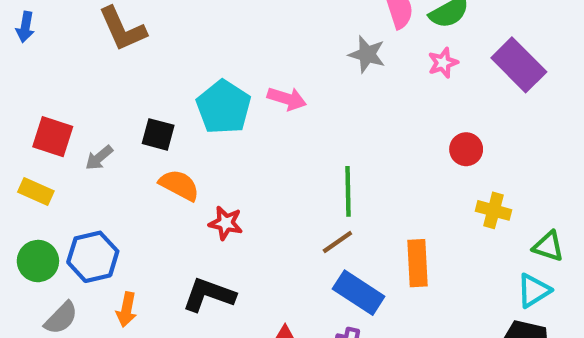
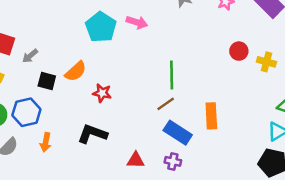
black square: (158, 134) -> (47, 81), moved
orange semicircle: (179, 185) -> (76, 71), turned 110
yellow cross: (494, 210) -> (266, 62), moved

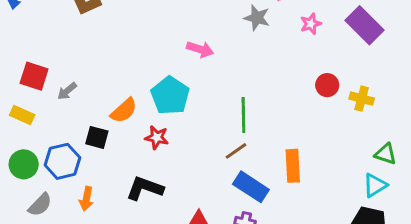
cyan pentagon: (101, 27) -> (170, 96), moved
black square: (47, 81) -> (97, 137), moved

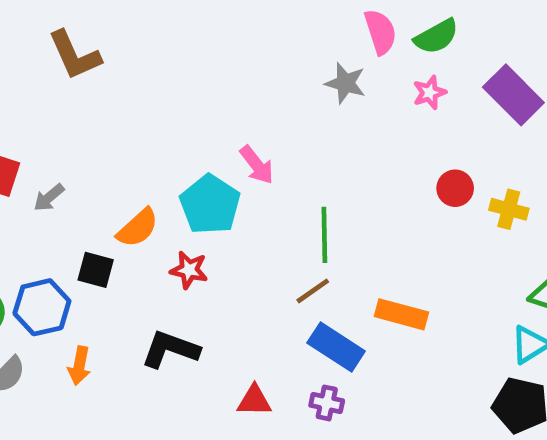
pink arrow: (200, 49) -> (257, 165), moved, turned 35
orange rectangle: (293, 166) -> (401, 314), turned -72

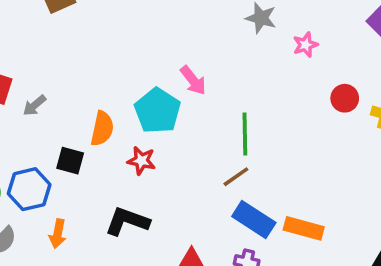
pink star: (429, 93) -> (305, 45), moved
orange semicircle: (138, 228) -> (102, 129), turned -36
orange rectangle: (401, 314) -> (304, 228), moved

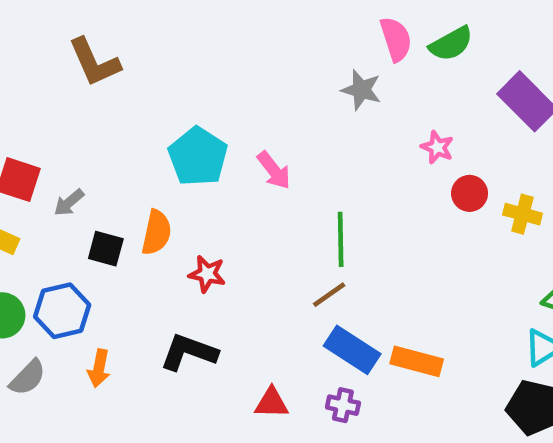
pink star: (305, 45) -> (437, 147), moved, turned -30
cyan pentagon: (157, 111) -> (198, 157), moved
black square: (70, 161) -> (106, 249), moved

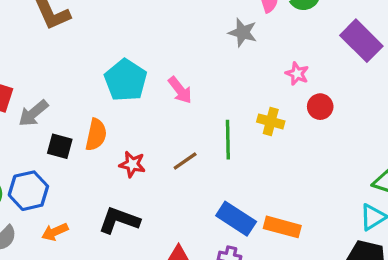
gray arrow: (69, 203) -> (33, 113), size x1.4
yellow cross: (522, 214) -> (271, 121), moved
brown line: (329, 295) -> (185, 161), moved
orange arrow: (99, 368) -> (55, 232), turned 55

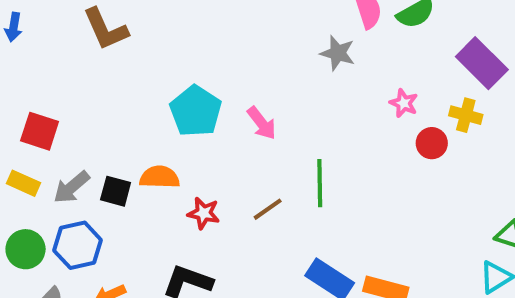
gray arrow: (33, 113) -> (72, 187), moved
yellow cross: (271, 121) -> (466, 115), moved
orange semicircle: (96, 135) -> (160, 177), turned -100

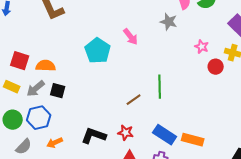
pink arrow: (262, 123) -> (131, 37), moved
orange semicircle: (160, 177) -> (46, 66), moved
red star: (204, 213) -> (126, 133), moved

